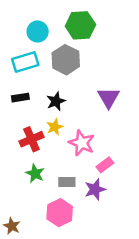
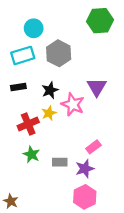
green hexagon: (80, 25) -> (100, 21), moved
pink star: (82, 143) -> (73, 104), moved
pink hexagon: (60, 213) -> (85, 197), moved

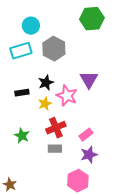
black rectangle: (18, 87) -> (22, 93), moved
red cross: (28, 124) -> (56, 128), moved
green star: (31, 154) -> (22, 136), moved
purple star: (85, 169) -> (89, 155), moved

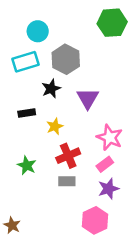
purple triangle: (89, 80) -> (88, 98), moved
black star: (46, 83) -> (51, 89), moved
pink star: (67, 96) -> (110, 137), moved

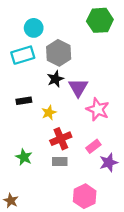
black star: (51, 89) -> (55, 79), moved
pink star: (110, 137) -> (98, 109), moved
green star: (27, 165) -> (24, 157), moved
purple star: (108, 189) -> (109, 163), moved

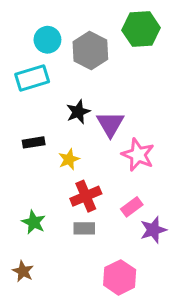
gray hexagon: (59, 53) -> (90, 50), moved
brown star: (11, 201) -> (23, 271), moved

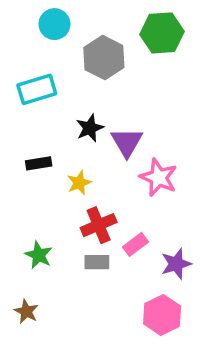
cyan circle: (47, 40) -> (54, 24), moved
pink rectangle: (132, 207) -> (136, 244), moved
pink hexagon: (120, 277) -> (162, 315), moved

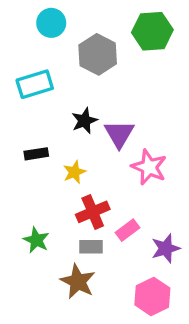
brown star: (26, 311) -> (78, 282), moved, size x1.5

